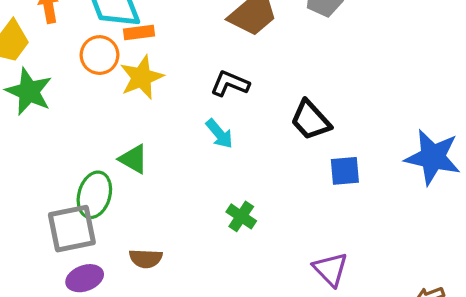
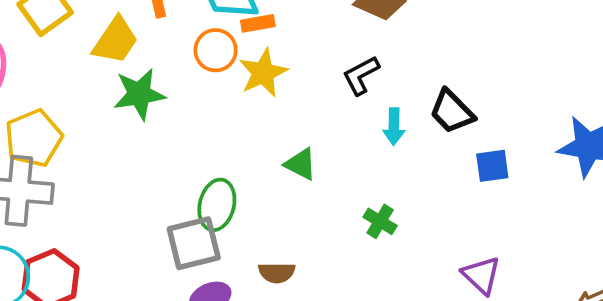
black L-shape: (230, 84) -> (361, 75), turned -48
green star: (29, 92) -> (139, 94), turned -30
cyan arrow: (219, 134) -> (394, 126), moved, turned 44
green triangle: (133, 159) -> (301, 164), moved

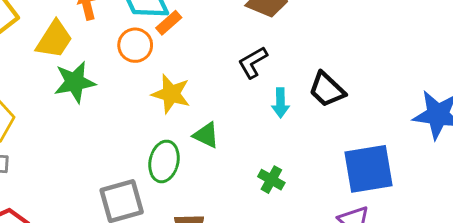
orange rectangle: (258, 23) -> (169, 23), turned -30
yellow star: (263, 73) -> (171, 94), moved, turned -30
blue square: (492, 166) -> (368, 169), moved, size x1.8
green ellipse: (217, 205) -> (164, 161), moved

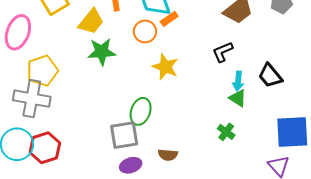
green triangle: (206, 135) -> (238, 98), moved
green ellipse: (164, 161) -> (141, 111), moved

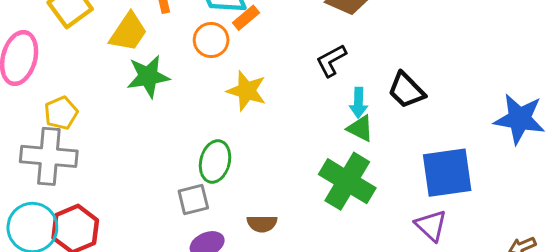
yellow pentagon: (42, 71) -> (61, 113), size x0.7
green cross: (226, 132) -> (347, 181), size x2.0
gray square: (124, 135) -> (193, 200), size x0.7

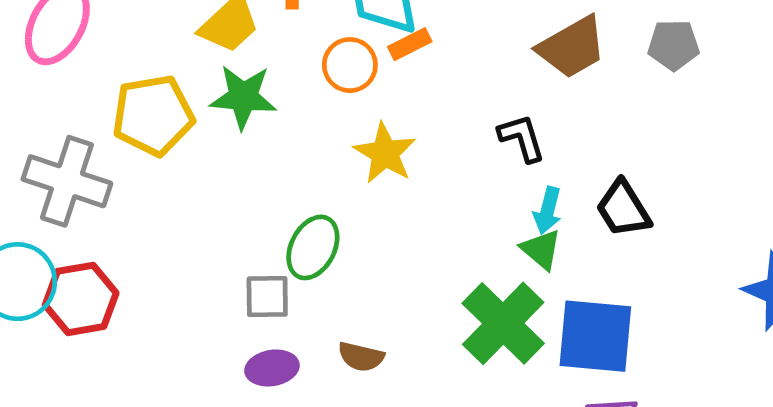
black L-shape: (331, 61) -> (522, 138), turned 88
yellow pentagon: (61, 113) -> (153, 115), moved, size x1.6
blue square: (447, 173) -> (595, 336), moved

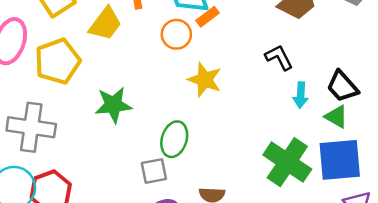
green star: (243, 97) -> (113, 105), moved
yellow pentagon: (153, 115) -> (58, 61), moved
green triangle: (541, 249) -> (336, 117), moved

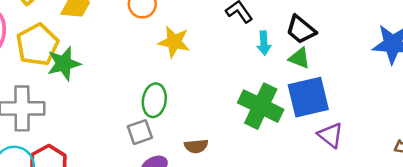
green star: (113, 105) -> (64, 64), moved

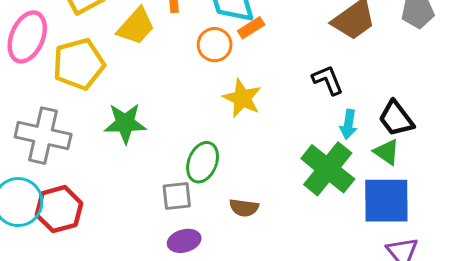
green star: (64, 64) -> (125, 123), moved
green cross: (261, 106) -> (328, 169), moved
brown semicircle: (196, 146) -> (244, 208), moved

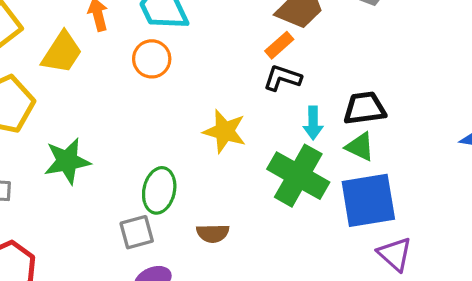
orange rectangle: (251, 28) -> (279, 45), moved
black L-shape: (328, 80) -> (282, 78), turned -40
yellow star: (242, 98) -> (225, 131), moved
black trapezoid: (396, 119) -> (365, 108), turned 129

